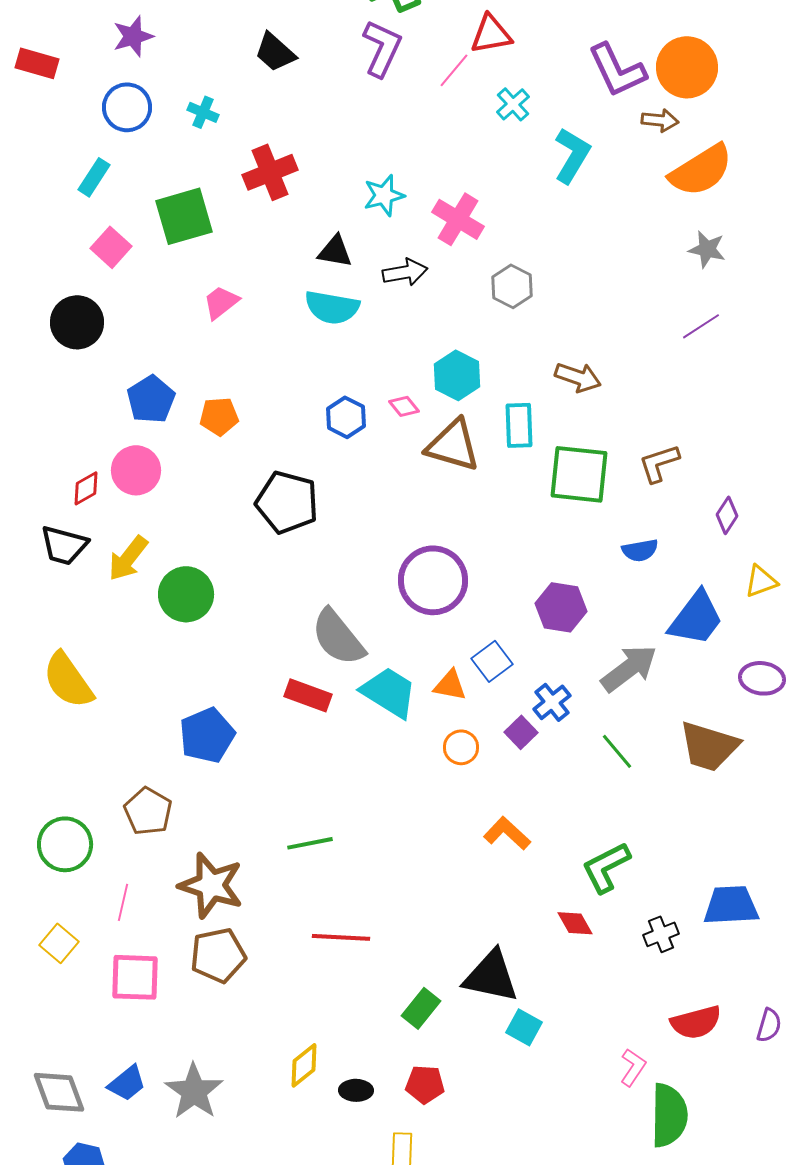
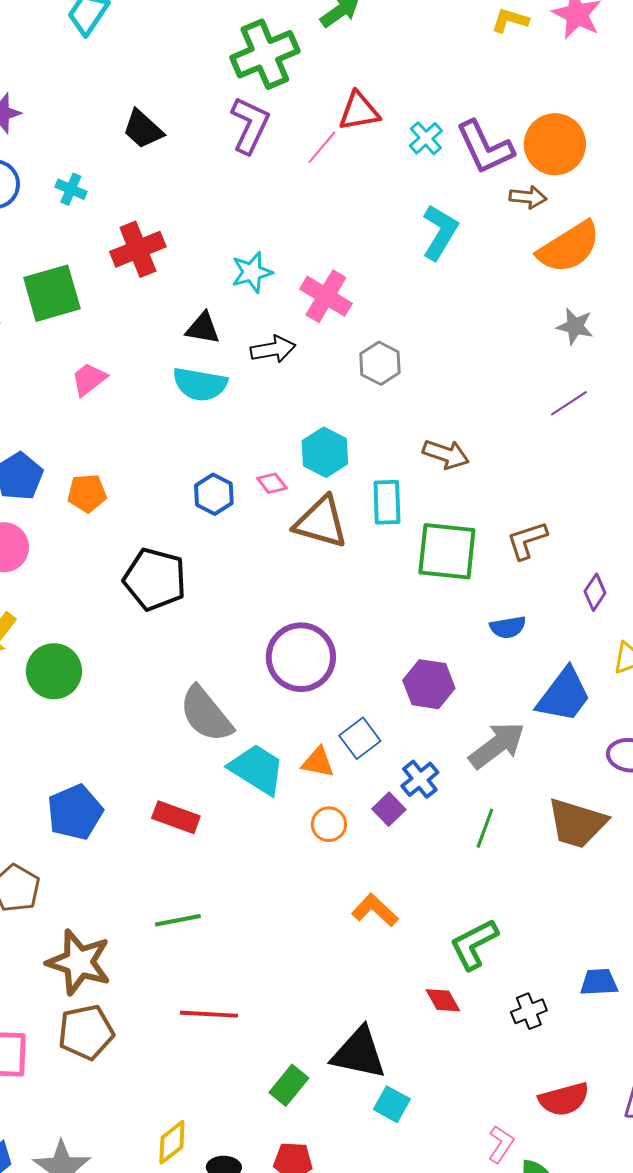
cyan cross: (513, 104) -> (426, 138), moved
red rectangle: (308, 695) -> (176, 817), moved
green line: (617, 751) -> (485, 828), turned 60
blue trapezoid: (731, 905) -> (599, 982), size x0.7

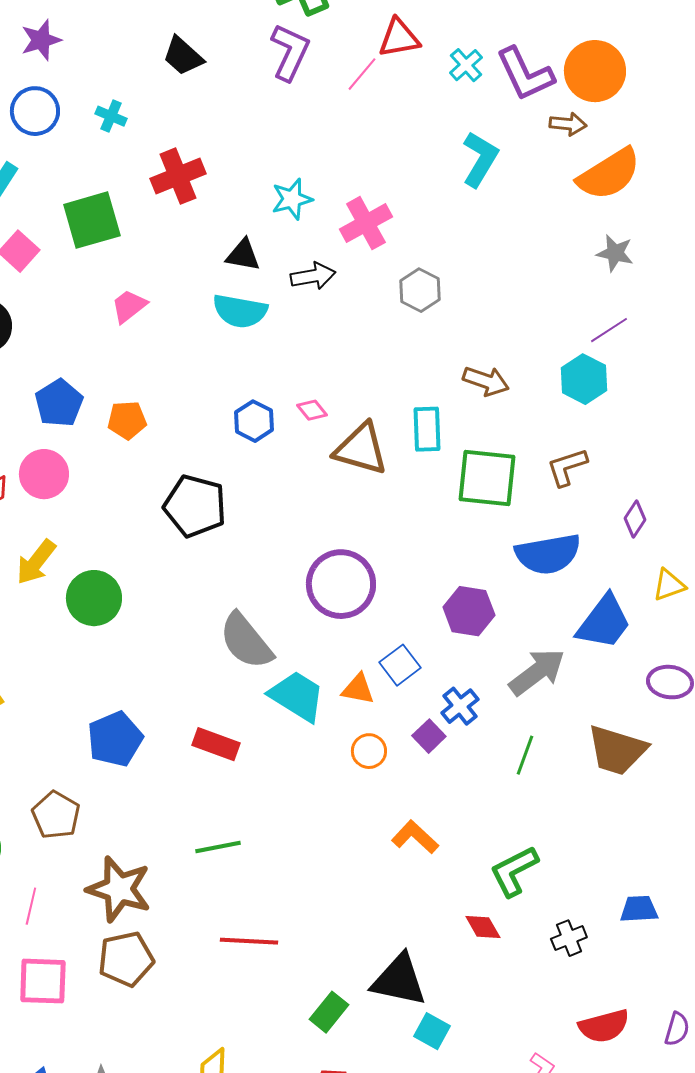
pink cross: (326, 296) -> (366, 223), turned 30
cyan hexagon: (325, 452) -> (584, 379), moved
blue semicircle: (508, 627) -> (548, 554), size x1.8

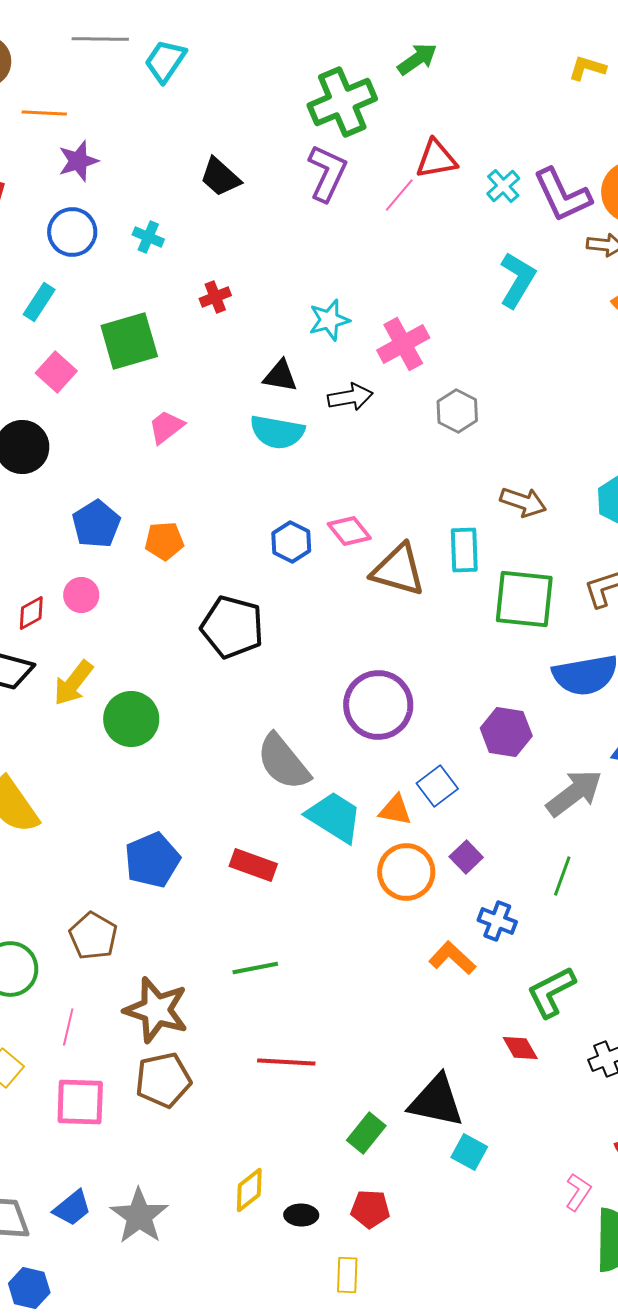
red cross: (178, 176) -> (215, 297), size x0.6
pink diamond: (312, 410) -> (349, 531), size x1.4
pink circle: (44, 474) -> (81, 595), size x0.7
blue cross: (460, 706) -> (497, 921), moved, turned -30
orange circle: (369, 751) -> (406, 872), size x1.6

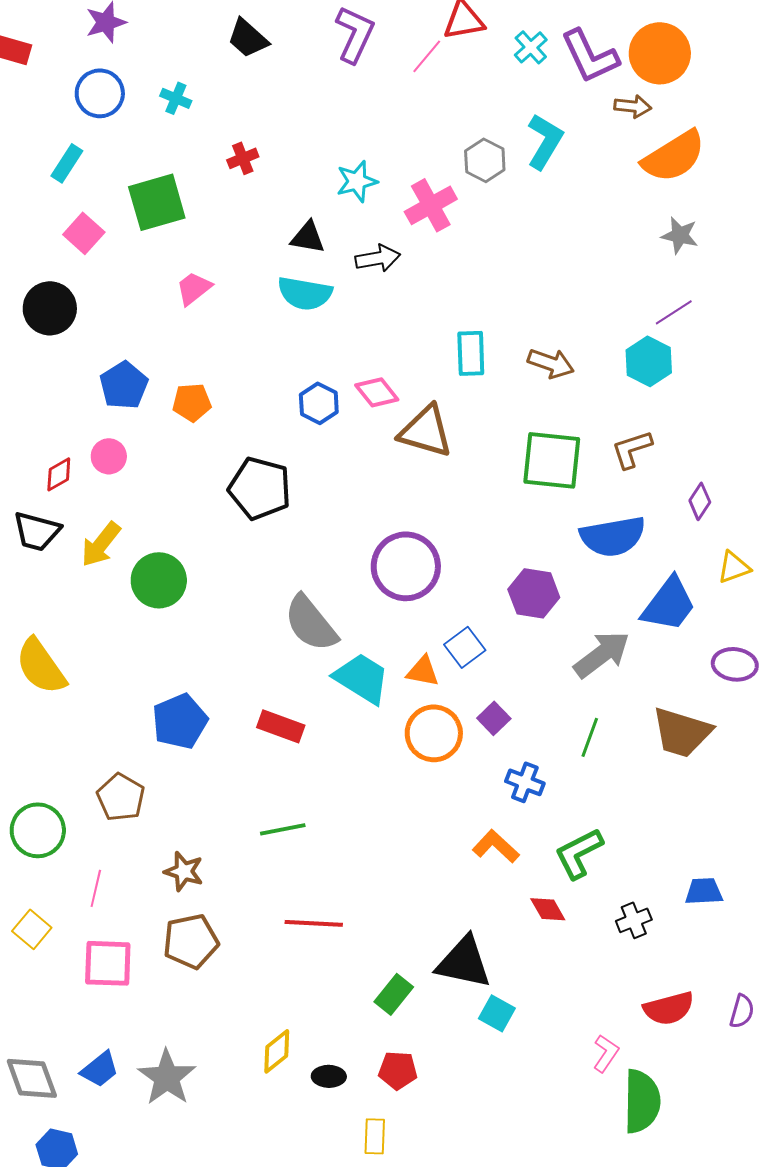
gray hexagon: (457, 411) -> (485, 160), moved
cyan rectangle: (464, 550) -> (471, 353), moved
orange L-shape: (452, 958) -> (496, 846), moved
brown star: (156, 1010) -> (184, 871), size x0.6

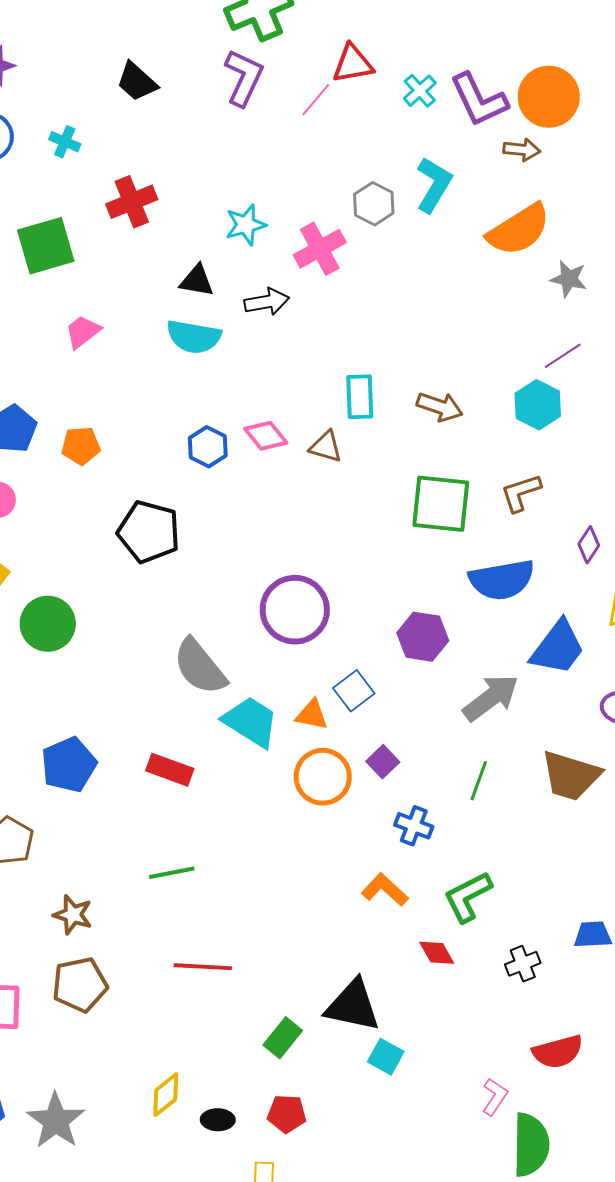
orange semicircle: (674, 156) -> (519, 230), moved
red cross: (243, 158) -> (132, 202), size x1.6
brown triangle: (426, 431) -> (326, 447), moved, size x0.6

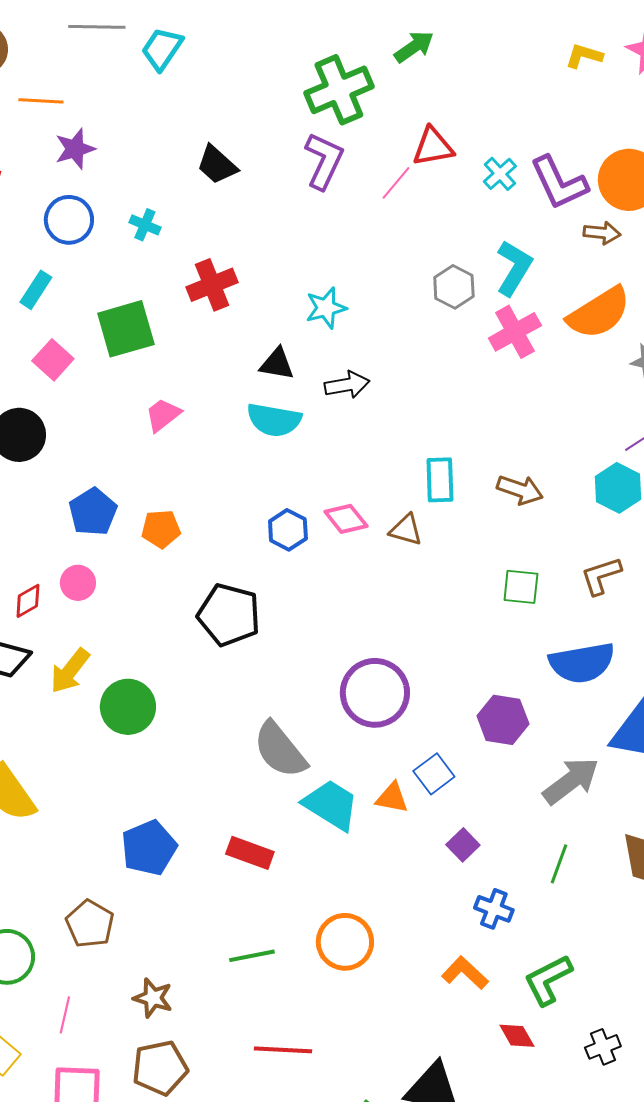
pink cross: (320, 249) -> (515, 332), moved
green square: (441, 504) -> (521, 587), size x0.6
orange circle: (323, 777) -> (345, 942), moved

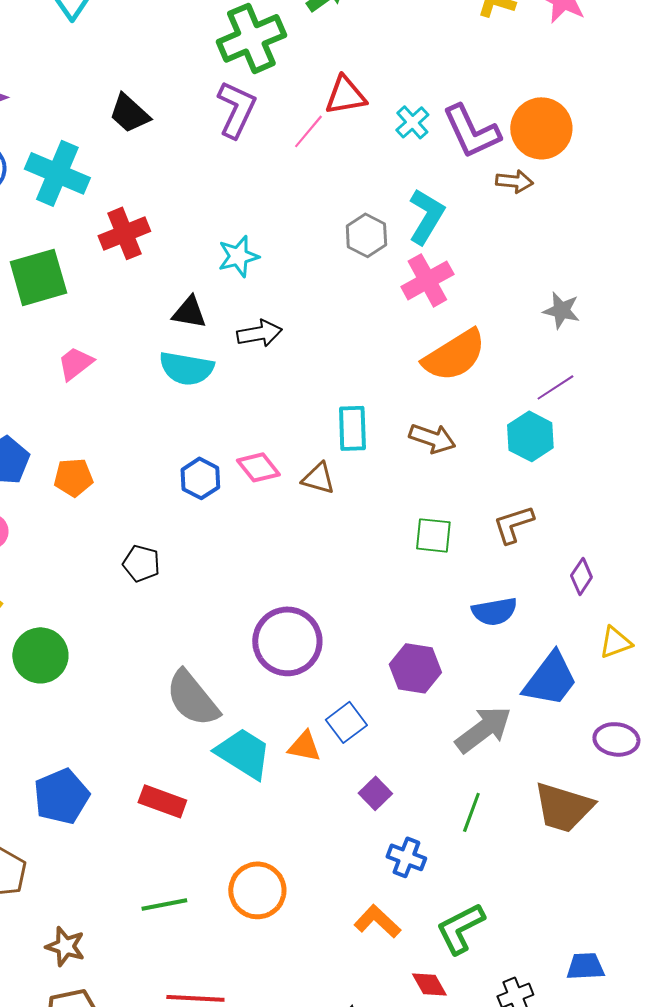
cyan cross: (145, 225) -> (57, 173), size x2.0
orange semicircle: (599, 313) -> (454, 355), moved
black pentagon: (229, 615) -> (141, 563), size x0.6
blue semicircle: (582, 663) -> (494, 611), size x0.7

